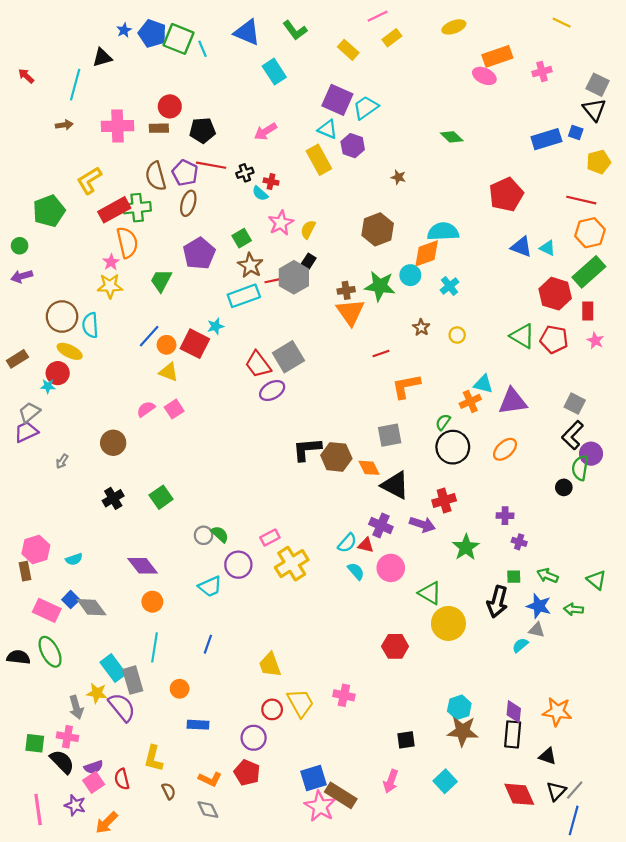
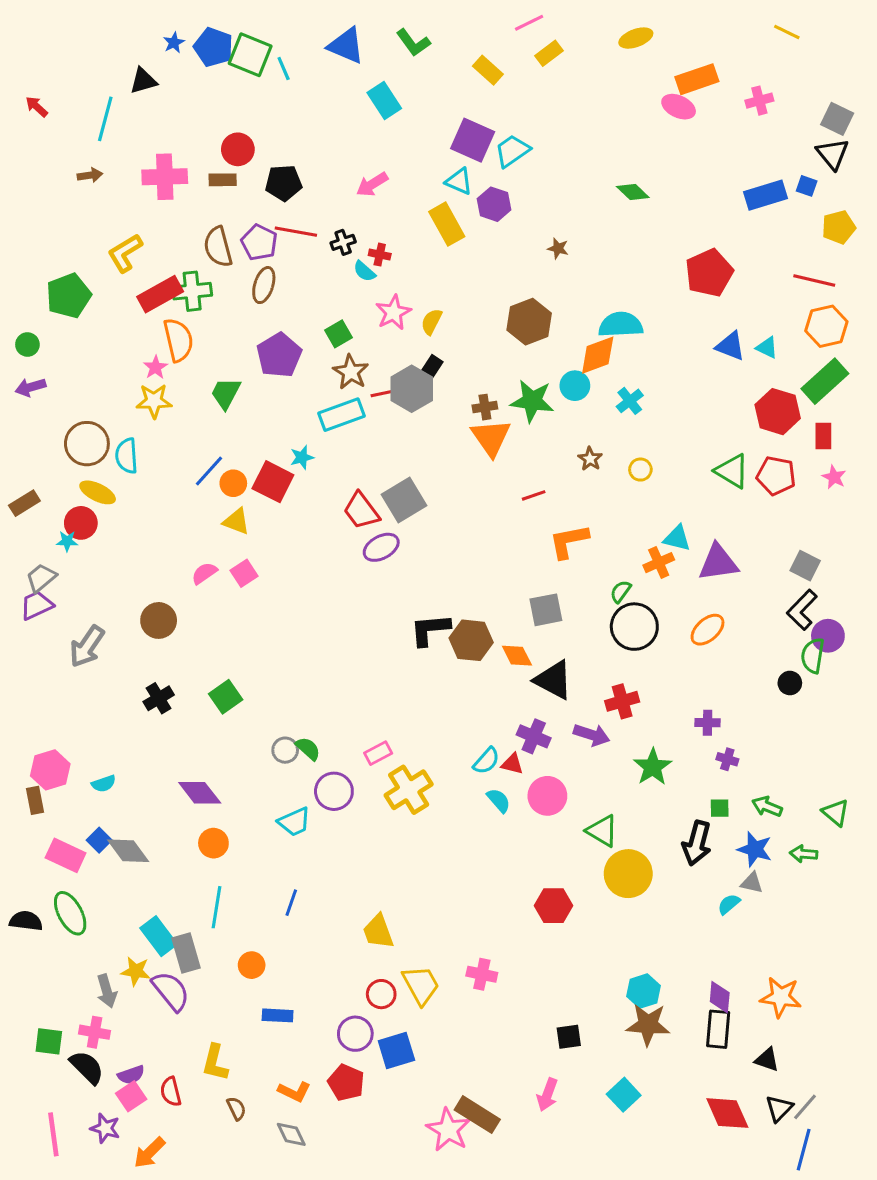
gray arrow: (62, 461) -> (87, 646), size x2.0
blue square: (313, 778) -> (396, 1050), moved

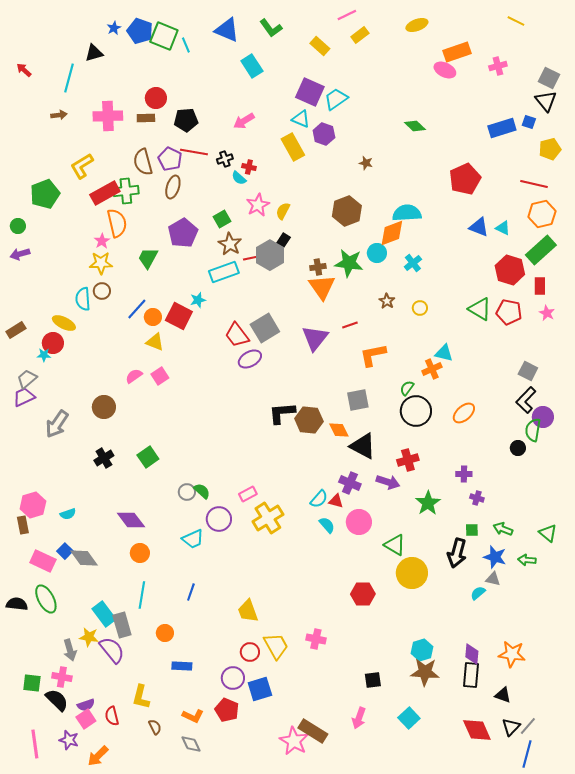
brown circle: (87, 444) -> (102, 291), moved, size x0.6
purple triangle: (718, 563) -> (315, 338), moved, turned -44

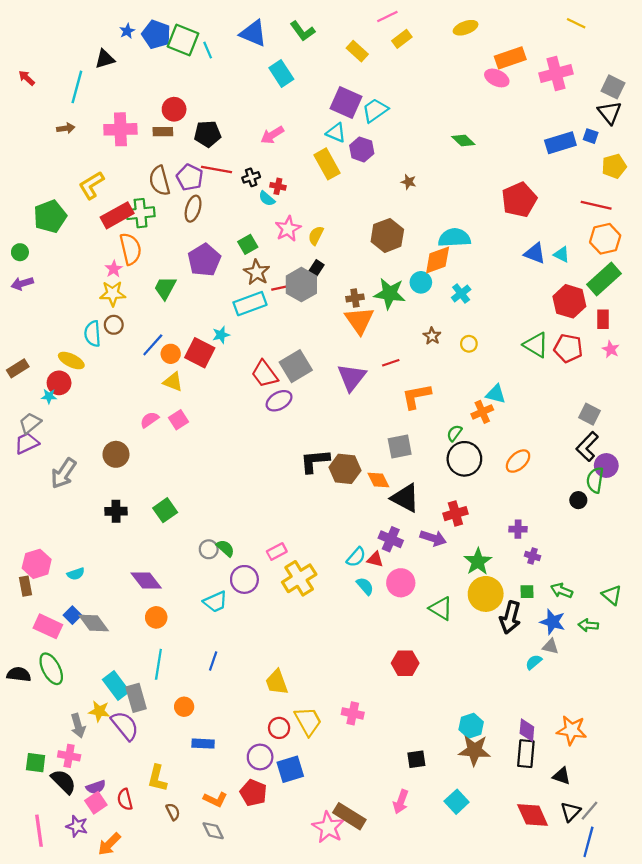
pink cross: (498, 66) -> (556, 74), size x1.6
black cross: (104, 458) -> (116, 511), turned 30
yellow circle: (412, 573) -> (486, 594), moved

